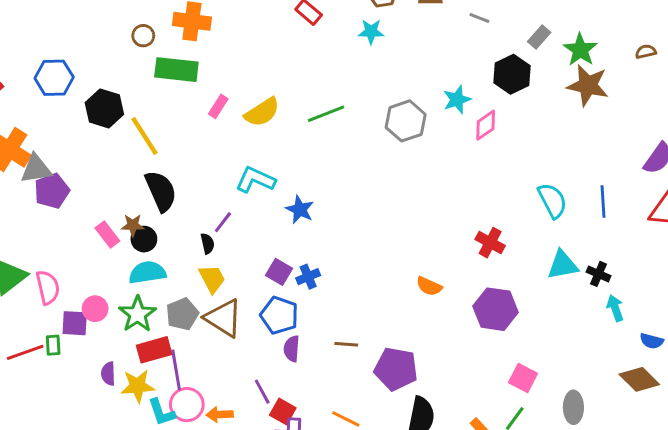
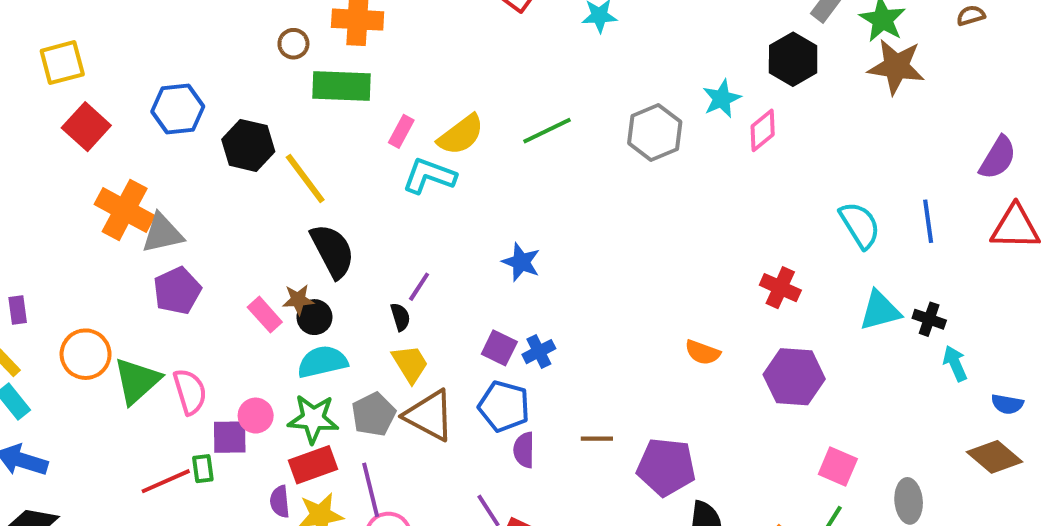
cyan L-shape: (255, 180) -> (429, 176), moved
purple pentagon: (52, 191) -> (177, 291), moved
green star: (137, 314) -> (313, 419), turned -30
red rectangle: (154, 350) -> (313, 465), moved

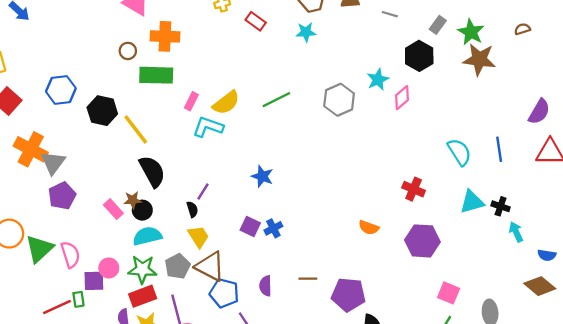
gray triangle: (162, 233) -> (53, 163), turned -40
blue pentagon: (504, 406) -> (224, 293), moved

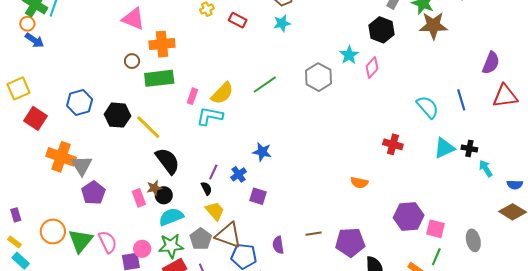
pink rectangle: (113, 209) -> (139, 198), turned 30
blue cross: (273, 228) -> (239, 174), moved
purple hexagon: (422, 241) -> (409, 217), moved

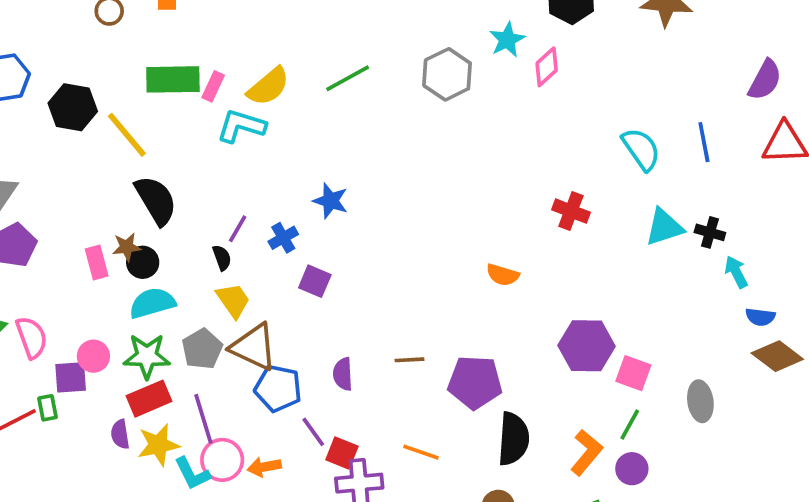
green rectangle: (159, 78) -> (173, 79), moved
blue semicircle: (515, 185) -> (760, 317), moved

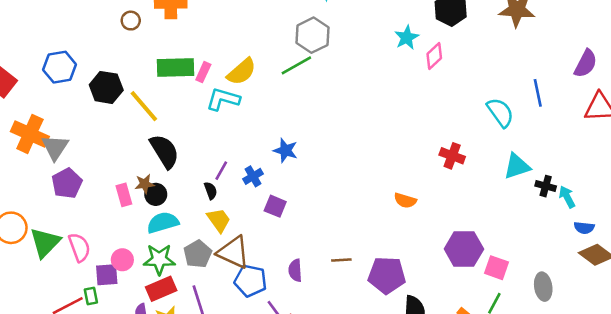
gray hexagon: (447, 74) -> (312, 35), moved
blue line: (704, 142) -> (538, 93), moved
black cross: (710, 232) -> (546, 186), moved

